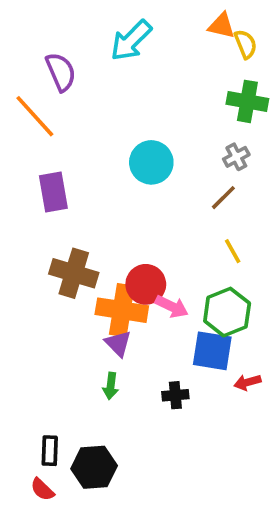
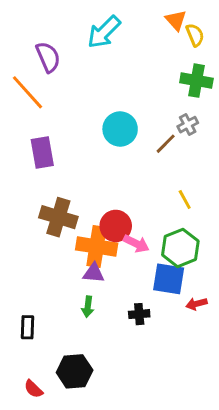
orange triangle: (222, 26) -> (176, 20), turned 35
brown line: (223, 198) -> (166, 144), moved
purple triangle: (118, 343) -> (94, 273), turned -40
black rectangle: (50, 451) -> (28, 327), moved

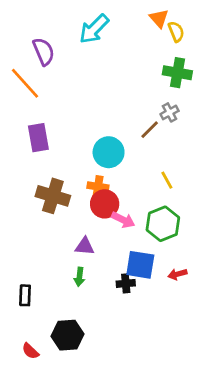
cyan circle: (120, 129) -> (109, 152), moved
orange cross: (97, 247) -> (98, 187), moved, size x0.6
blue square: (169, 279) -> (140, 265), moved

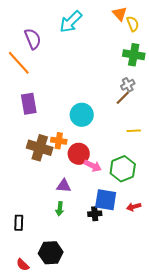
brown line: (150, 130) -> (123, 98), moved
yellow line: (167, 180) -> (134, 131), moved, turned -64
orange cross: (98, 187) -> (59, 141), moved

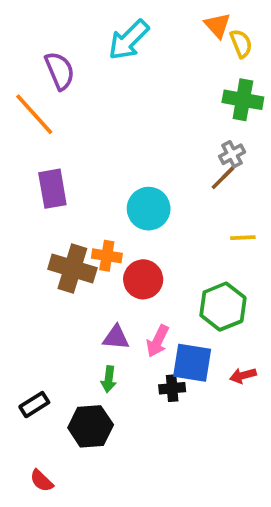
pink arrow: (93, 166) -> (158, 341), moved, turned 90
black rectangle: (19, 223) -> (34, 405), turned 56
black hexagon: (51, 253) -> (91, 426), moved

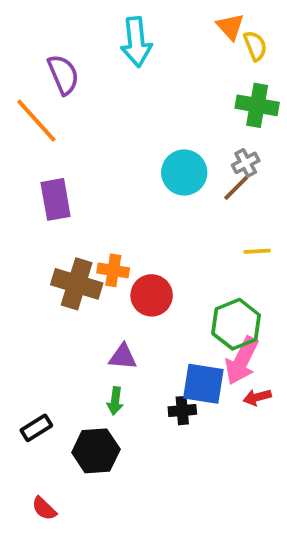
cyan arrow: (129, 40) -> (136, 42), turned -51
cyan circle: (149, 209) -> (184, 173), moved
pink arrow: (158, 341) -> (242, 361), moved, size x1.4

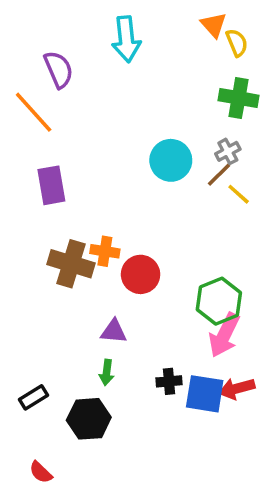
yellow line: (257, 251) -> (239, 194), moved, turned 45
blue square: (203, 384) -> (205, 394), moved
red arrow: (257, 397) -> (237, 388), moved, size x1.4

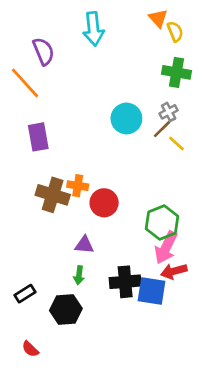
black cross: (169, 381) -> (125, 282), size x1.6
red arrow: (237, 388) -> (174, 271), moved

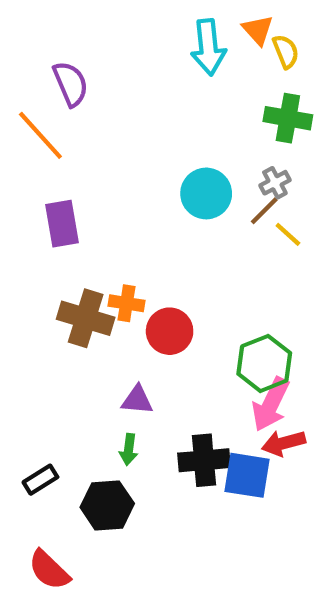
cyan arrow: (94, 29) -> (208, 47), moved
red semicircle: (30, 349) -> (49, 570), size x1.5

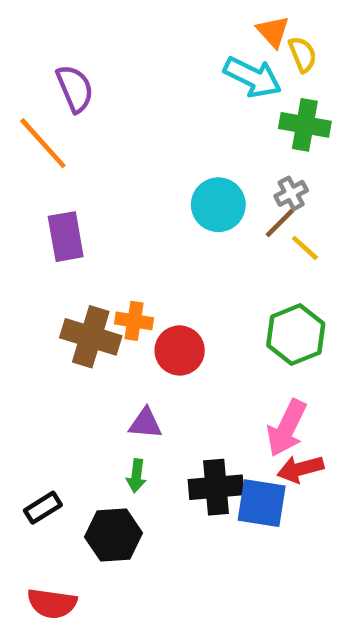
cyan arrow: (208, 47) -> (252, 77), moved, turned -58
green hexagon: (264, 363) -> (296, 335), moved
red semicircle: (49, 570) -> (52, 603), turned -36

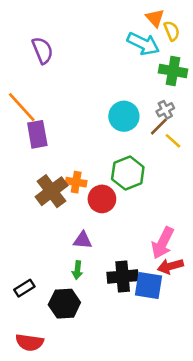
orange line: (43, 143) -> (22, 107), moved
green hexagon: (296, 335) -> (128, 173), moved
brown cross: (91, 337) -> (52, 191), turned 36

